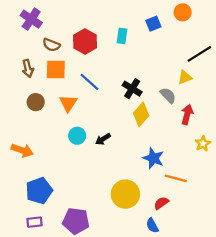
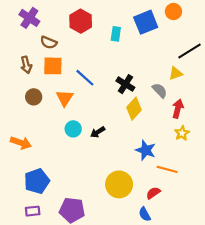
blue square: (153, 24) -> (146, 22), size x1.6
red hexagon: (85, 42) -> (81, 21), moved
yellow star: (203, 144) -> (182, 133), moved

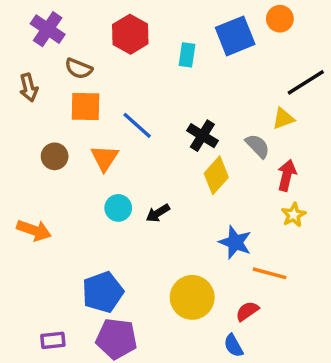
brown arrow: (26, 65) -> (29, 88), moved
blue pentagon: (37, 181) -> (103, 292), moved

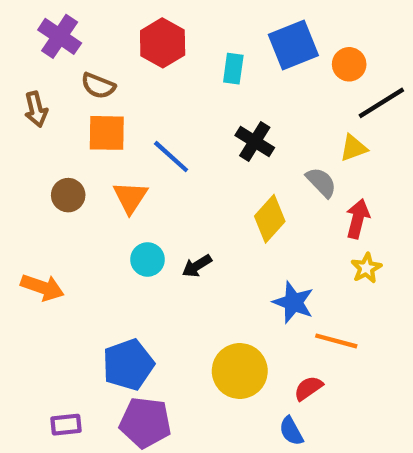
orange circle: (280, 19) -> (349, 64), moved
black cross: (202, 136) -> (255, 141), moved

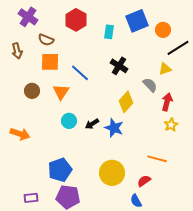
blue star: (293, 302) -> (114, 128), moved

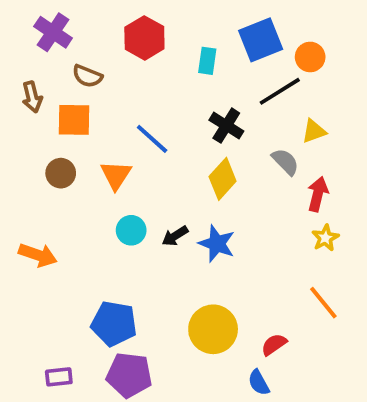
black line: (178, 48) -> (280, 91), moved
orange square: (50, 62) -> (74, 120), moved
yellow diamond: (126, 102) -> (223, 179), moved
orange line: (157, 159) -> (323, 303), moved, turned 36
blue pentagon: (60, 170) -> (114, 324), turned 30

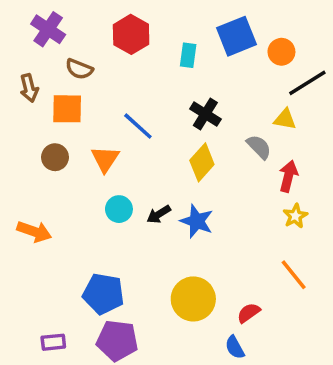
black line: (280, 91) -> (307, 83), moved
yellow triangle: (314, 131) -> (285, 119), turned 30

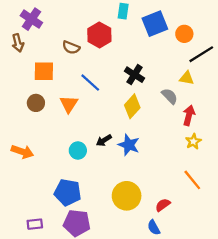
red hexagon: (131, 34) -> (99, 35), moved
cyan rectangle: (188, 55) -> (123, 11), moved
brown semicircle: (79, 69) -> (71, 47), moved
brown arrow: (29, 88) -> (18, 43), moved
cyan circle: (119, 209) -> (78, 151), moved

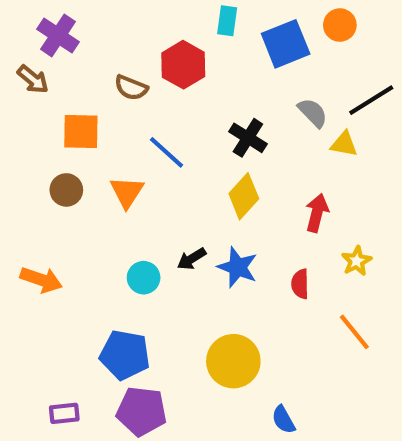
orange circle: (184, 34) -> (340, 25), moved
brown arrow: (18, 43) -> (33, 79), turned -36
gray semicircle: (170, 96) -> (313, 113), moved
red arrow: (189, 115) -> (317, 213), moved
red semicircle: (163, 205) -> (300, 284), moved, turned -56

